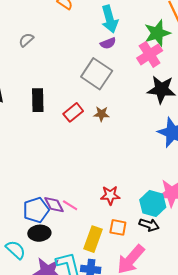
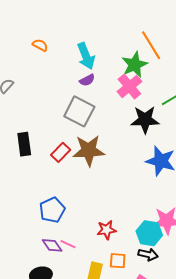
brown star: (101, 114) -> (89, 151), size x2.0
blue pentagon: (36, 210) -> (52, 210), moved

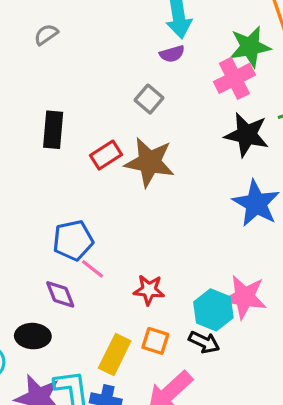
gray square: (79, 111) -> (149, 99), size x0.6
pink line: (68, 244) -> (93, 269), moved

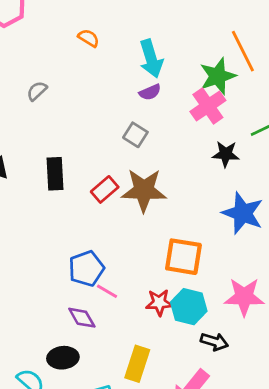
black star: (247, 135) -> (226, 154), size x0.7
cyan hexagon: (213, 310) -> (189, 307), moved
orange square: (155, 341) -> (183, 257), moved, size x1.6

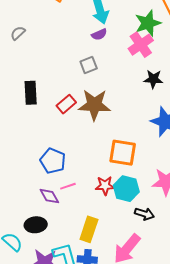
gray square: (135, 135) -> (89, 65), turned 36
blue pentagon: (86, 269) -> (53, 161), turned -30
pink line: (107, 291) -> (68, 186), moved, turned -49

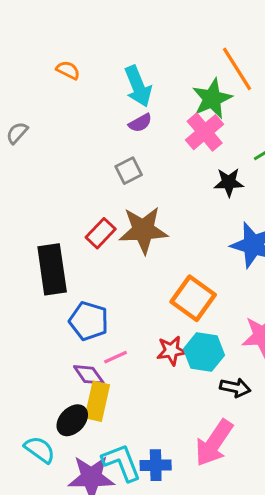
black rectangle: (31, 93) -> (52, 269), moved, size x1.4
orange square: (123, 153) -> (193, 298), turned 32
black ellipse: (36, 225) -> (72, 420), turned -35
yellow rectangle: (89, 229) -> (97, 401), moved

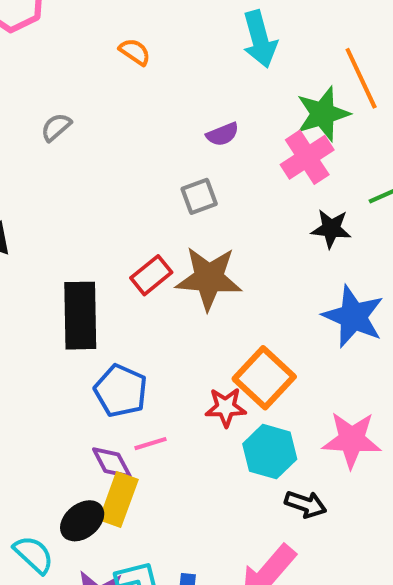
cyan arrow: (138, 86) -> (260, 39), moved
red star: (171, 351) -> (226, 407), moved

